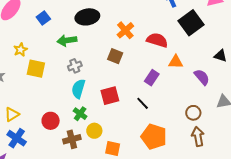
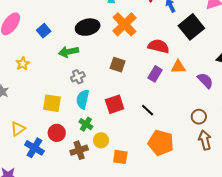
orange cross: (125, 30) -> (125, 24), moved, size x1.4
yellow square: (36, 69) -> (52, 103), moved
purple rectangle: (152, 78) -> (155, 74), moved
blue cross: (17, 138) -> (34, 148), moved

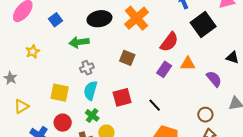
red semicircle: (159, 46) -> (169, 42), turned 110
yellow triangle: (18, 129) -> (21, 106), moved

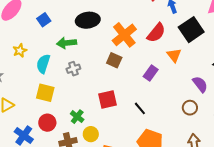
orange cross: (137, 18) -> (124, 35), moved
red semicircle: (169, 42) -> (156, 33), moved
orange triangle: (188, 64) -> (174, 55), moved, turned 49
cyan semicircle: (90, 91) -> (43, 64), moved
brown circle: (205, 115) -> (190, 108), moved

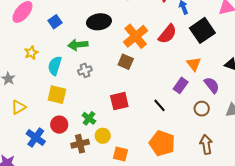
orange triangle: (174, 55) -> (194, 64), moved
purple rectangle: (151, 73) -> (181, 85), moved
black line: (140, 108) -> (160, 105), moved

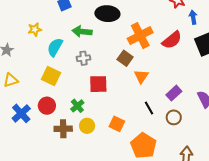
orange triangle: (194, 64) -> (141, 76), moved
red square: (119, 101) -> (98, 84), moved
brown circle: (202, 109) -> (174, 117), moved
orange square: (121, 154) -> (117, 124), moved

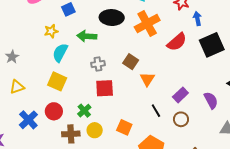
yellow star: (35, 29) -> (51, 31), moved
orange cross: (140, 36) -> (147, 24), moved
gray cross: (84, 58) -> (98, 64), moved

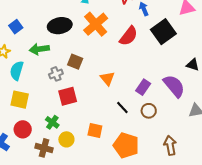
brown square: (131, 62) -> (75, 62), moved
purple semicircle: (211, 100) -> (174, 86), size x1.4
brown cross: (71, 134) -> (44, 148), turned 30

